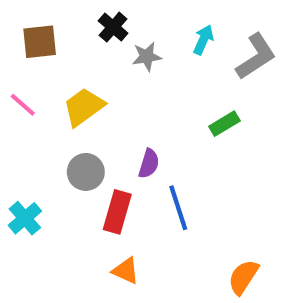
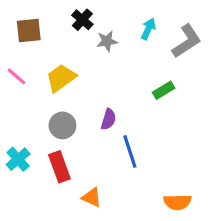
red rectangle: (117, 212) -> (59, 167), moved, turned -36
orange semicircle: (243, 277) -> (177, 202), turned -124

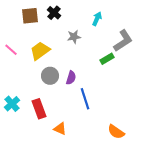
brown square: (29, 30) -> (30, 16), moved
gray star: (107, 41) -> (74, 37), moved
gray L-shape: (187, 41) -> (123, 41), moved
gray circle: (62, 125) -> (50, 76), moved
orange semicircle: (177, 202) -> (116, 132), turned 36

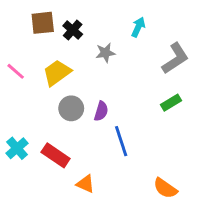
black cross: (54, 13) -> (73, 30), moved
green rectangle: (107, 59) -> (171, 103), moved
red rectangle: (39, 109) -> (56, 155), turned -36

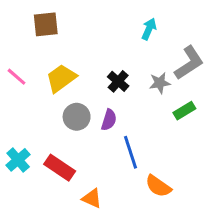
black cross: (73, 30) -> (118, 81), moved
gray star: (105, 53) -> (160, 83), moved
orange semicircle: (165, 188) -> (158, 186), moved

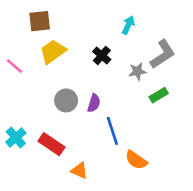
yellow trapezoid: (61, 78) -> (53, 52), moved
black cross: (118, 81) -> (102, 55), moved

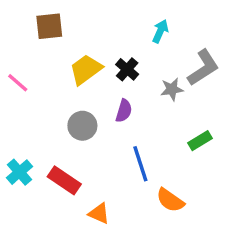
yellow trapezoid: (53, 52) -> (86, 69), moved
green rectangle: (159, 95) -> (200, 141), moved
purple semicircle: (94, 103) -> (124, 111), moved

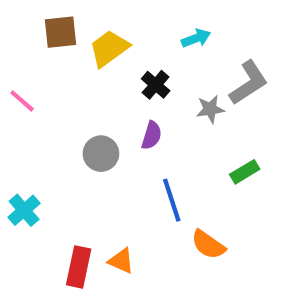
cyan arrow: (160, 31) -> (196, 38), turned 45
yellow trapezoid: (86, 69) -> (109, 48), moved
red rectangle: (64, 180) -> (79, 267), moved, turned 68

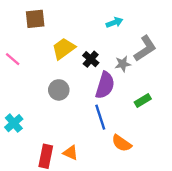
yellow trapezoid: (109, 48) -> (64, 49), moved
black cross: (156, 85) -> (91, 59), moved
purple semicircle: (152, 135) -> (105, 85), moved, size x1.6

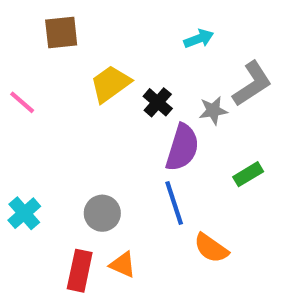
gray circle: (59, 90) -> (102, 213), moved

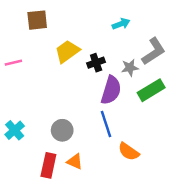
pink line: (22, 102) -> (13, 63), turned -54
black cross: (158, 102) -> (96, 63), turned 30
green rectangle: (248, 174) -> (151, 90), moved, size x1.5

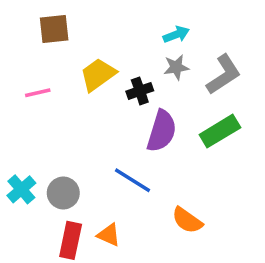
pink line: (13, 63) -> (38, 93), moved
gray star: (130, 68) -> (176, 67), moved
blue line: (106, 124) -> (132, 180), moved, turned -40
gray circle: (62, 130) -> (63, 193), moved

